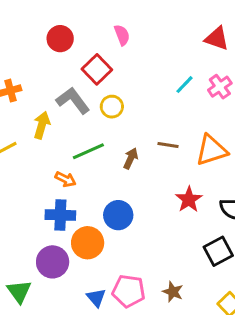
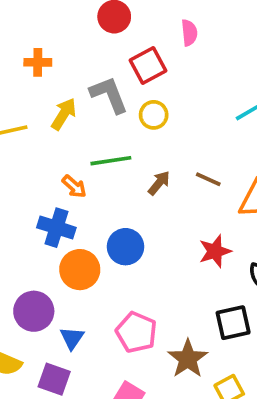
purple circle: (53, 262) -> (34, 311), moved
pink pentagon: (129, 291) -> (136, 332), moved
brown star: (173, 292) -> (188, 359), moved, size x1.5

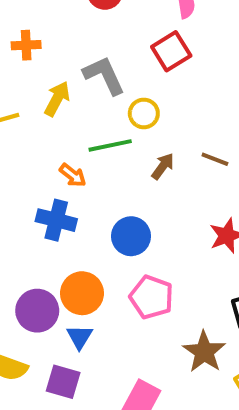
red square: (148, 66) -> (171, 51), moved
yellow circle: (154, 115) -> (144, 113), moved
orange circle: (80, 270) -> (82, 293), moved
pink pentagon: (136, 332) -> (151, 297), moved

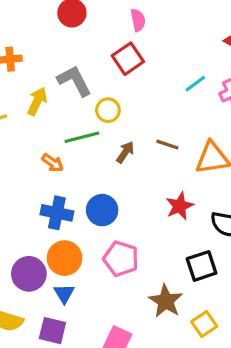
blue cross: (56, 220) -> (57, 213), moved

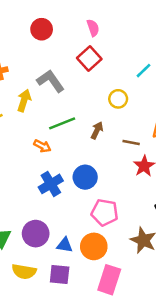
yellow circle: (108, 110) -> (118, 99), moved
brown line: (167, 145) -> (131, 142), moved
blue cross: (57, 213) -> (51, 184), turned -35
orange circle: (65, 258) -> (94, 246), moved
blue triangle: (64, 294) -> (65, 245), turned -42

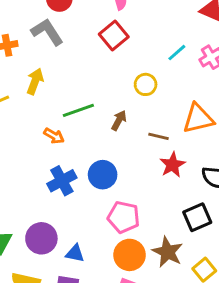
gray L-shape: (51, 81) -> (47, 32), moved
orange circle: (94, 246) -> (130, 255), moved

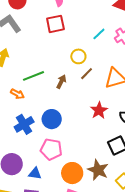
red square: (114, 35) -> (55, 24), turned 30
brown line: (158, 136) -> (87, 74), moved, turned -56
pink pentagon: (124, 217) -> (51, 149), moved

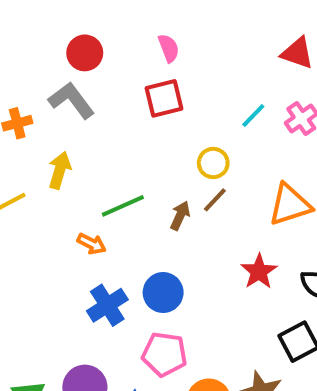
brown line: (87, 74) -> (215, 200), moved

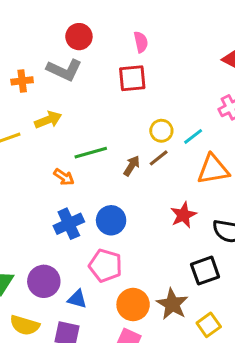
gray L-shape: (71, 100) -> (64, 70), turned 144
cyan line: (253, 116) -> (193, 136), moved
yellow arrow: (60, 170) -> (48, 120), turned 44

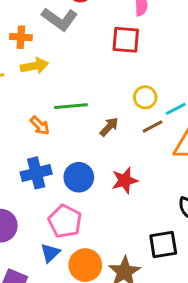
orange cross: (22, 81) -> (21, 37), moved
brown line: (159, 158) -> (153, 126), moved
red star: (183, 215) -> (125, 181), moved
blue triangle: (77, 299) -> (50, 253), moved, turned 50

